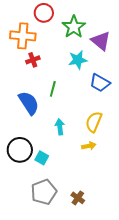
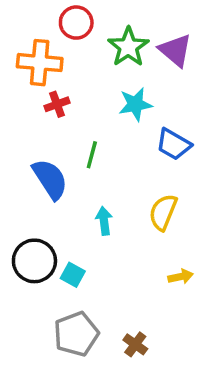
purple triangle: (101, 41) -> (175, 50), moved
yellow arrow: (89, 146) -> (181, 277), moved

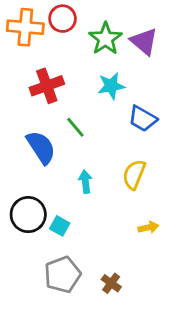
orange cross: (40, 63) -> (25, 27), moved
red cross: (57, 104) -> (47, 86), size x1.6
green line: (92, 155) -> (75, 127), turned -55

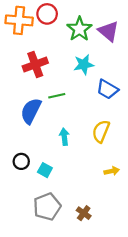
green line: (75, 127) -> (57, 96), turned -63
blue semicircle: (41, 147) -> (31, 111), turned -120
black circle: (28, 215) -> (21, 161), size x0.6

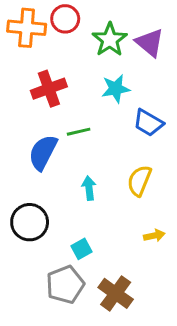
black circle: (21, 161) -> (30, 222), size x1.6
cyan square: (45, 170) -> (82, 249), moved, turned 32
brown cross: (84, 213) -> (116, 293), size x1.6

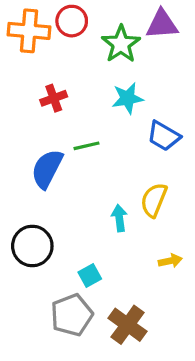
purple triangle: (150, 43) -> (162, 24), moved, turned -44
red cross: (49, 89) -> (54, 98), size x0.7
cyan arrow: (89, 188) -> (119, 218), moved

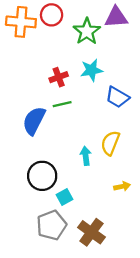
red cross: (54, 98) -> (59, 77), moved
black circle: (32, 246) -> (42, 176), moved

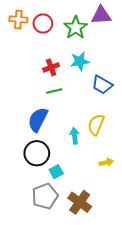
red circle: (52, 15) -> (43, 23), moved
orange cross: (21, 22) -> (18, 19), size x0.7
blue semicircle: (34, 121) -> (38, 120), moved

